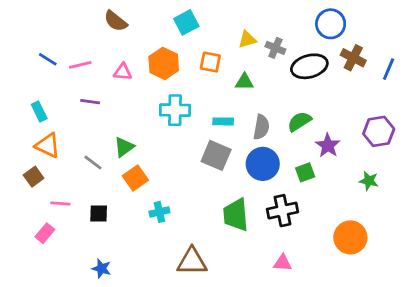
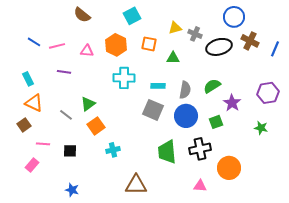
orange circle: (350, 237) -> (229, 168), moved

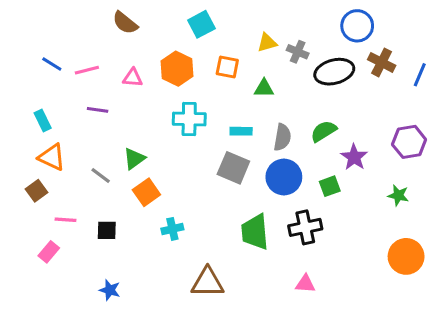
orange circle: (229, 168) -> (406, 256), moved

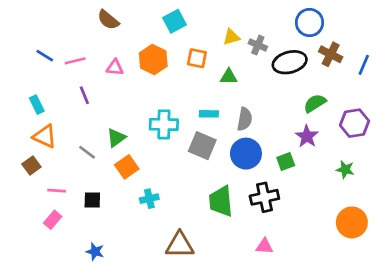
purple line: (98, 110) -> (84, 95), turned 60
cyan cross: (189, 119) -> (164, 124), moved
green semicircle: (324, 131) -> (315, 103), moved
pink rectangle: (49, 252) -> (53, 220), moved

